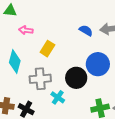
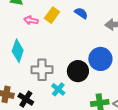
blue semicircle: (86, 31) -> (81, 13), moved
yellow rectangle: (47, 49) -> (52, 15), moved

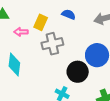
gray cross: (42, 70) -> (52, 44), moved

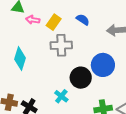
pink arrow: (21, 32) -> (33, 20), moved

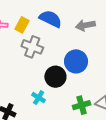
blue semicircle: (83, 20) -> (50, 19), size x1.6
gray cross: (61, 45) -> (32, 47), turned 30

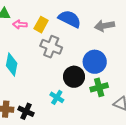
green cross: (82, 105) -> (99, 87), moved

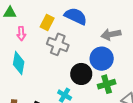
pink arrow: (20, 24) -> (21, 34), moved, turned -96
gray arrow: (104, 26) -> (111, 34), moved

